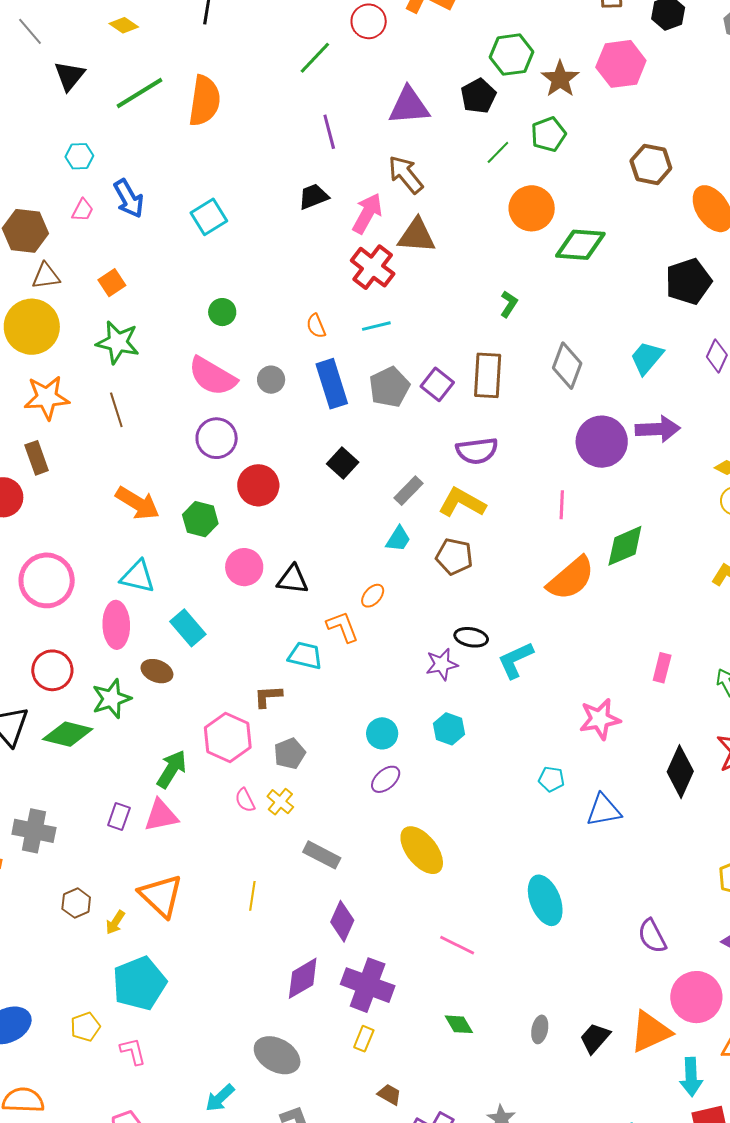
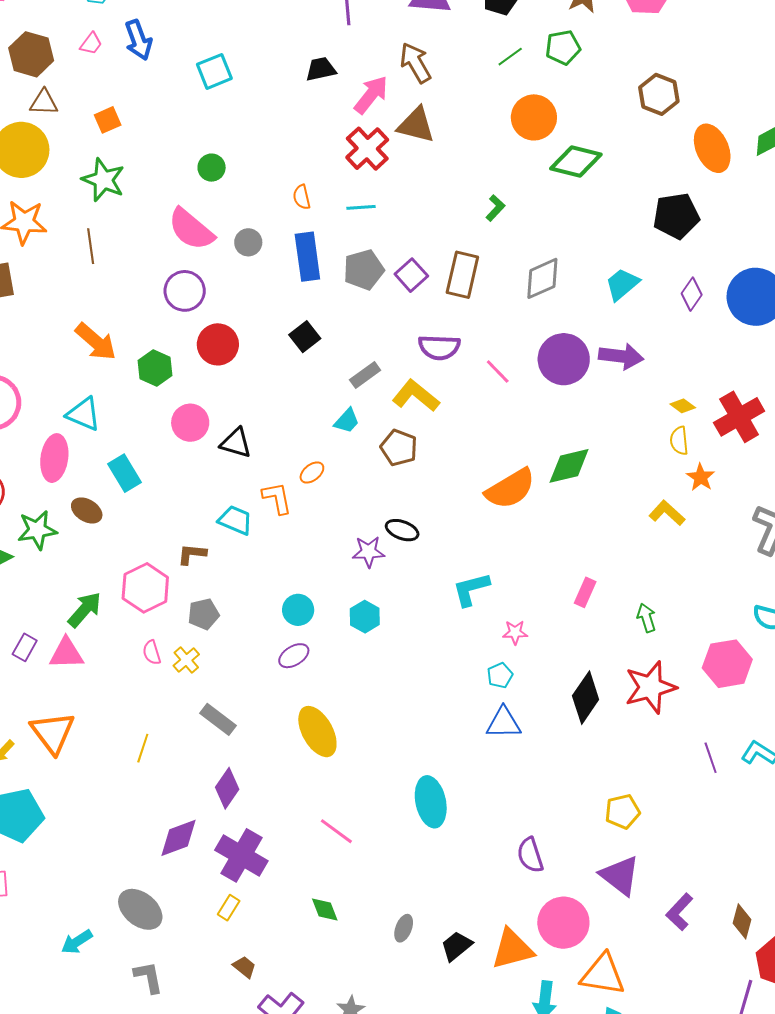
gray diamond: (567, 366) -> (542, 278), turned 36
pink line: (562, 505) -> (498, 372), moved, turned -56
cyan L-shape: (516, 660) -> (471, 589), moved
pink star: (600, 719) -> (515, 632), size x0.6
cyan pentagon: (551, 779) -> (500, 675), moved, turned 30

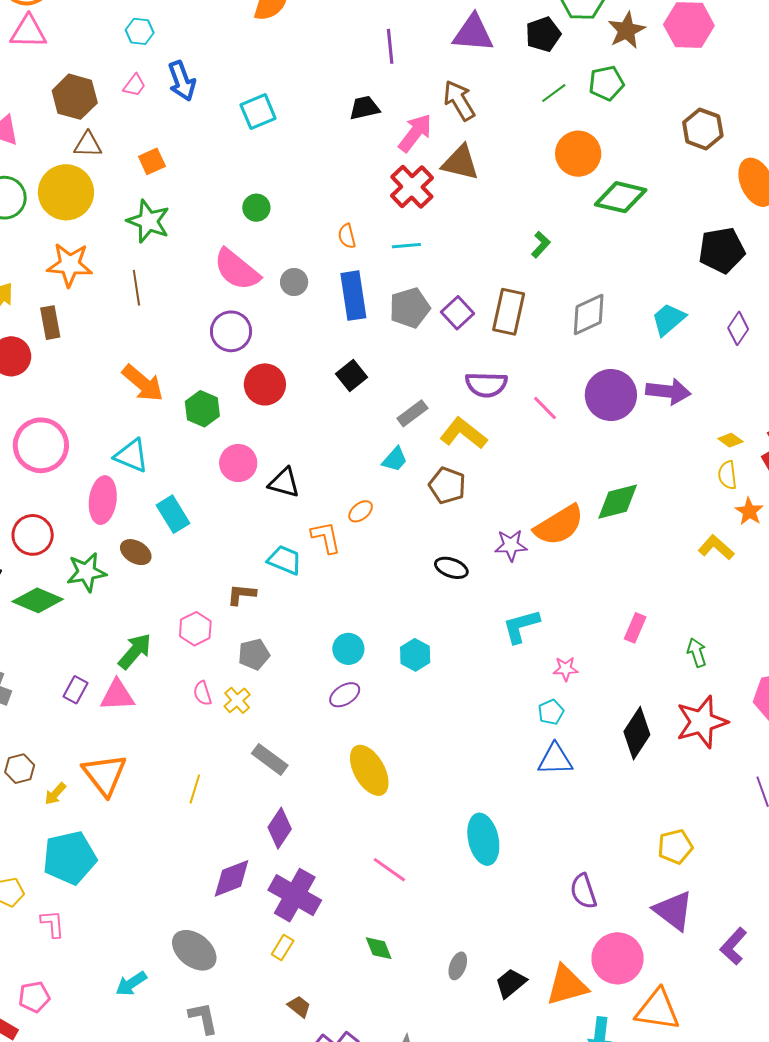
purple star: (368, 552) -> (511, 545), moved
pink hexagon: (145, 588) -> (195, 629), size x0.7

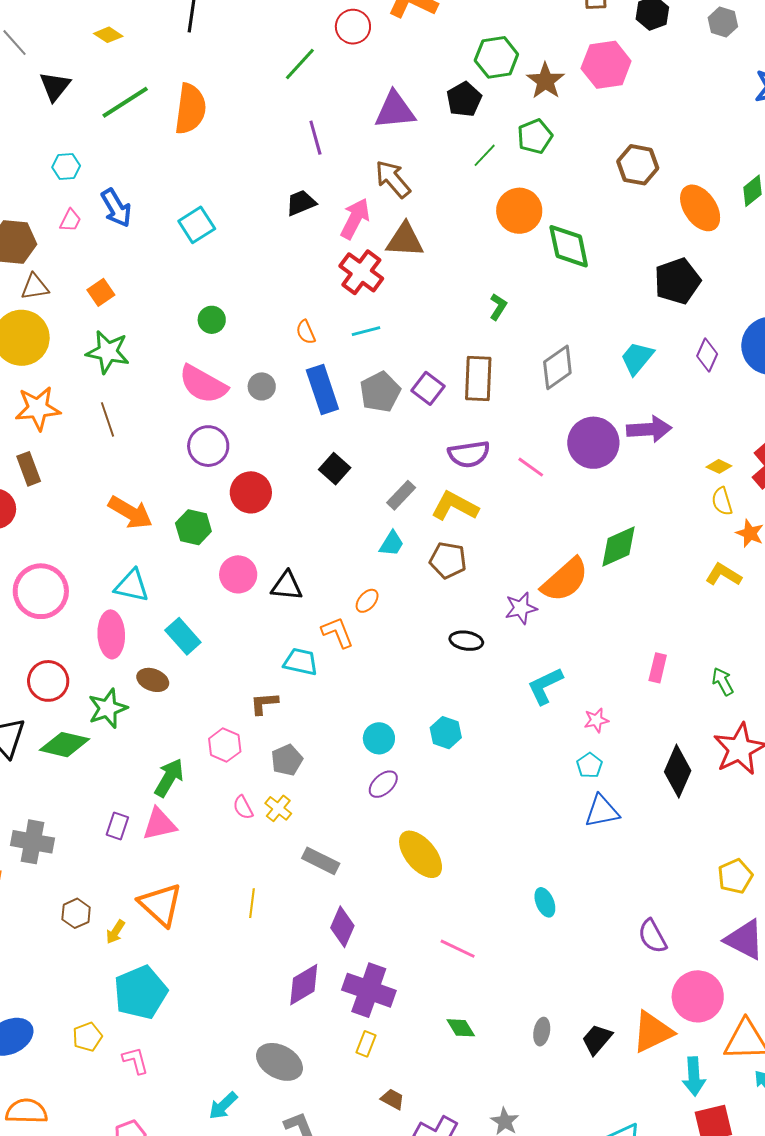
green diamond: (621, 197) -> (569, 246), turned 75
cyan ellipse: (483, 839) -> (545, 902), size x0.6

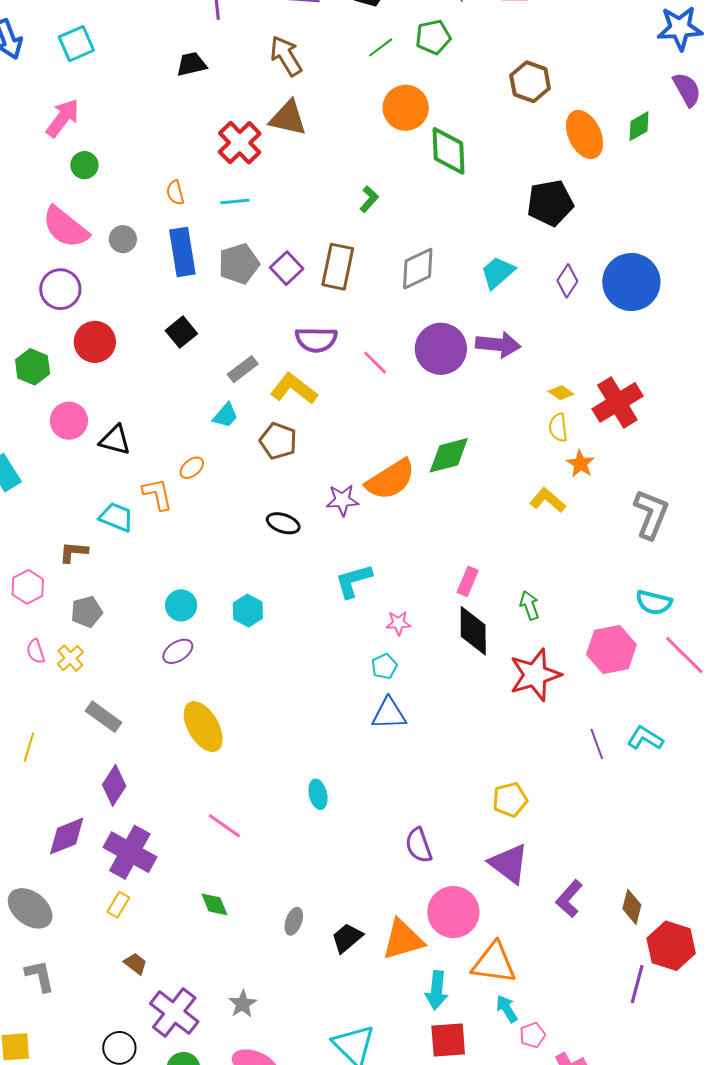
pink arrow: (355, 219) -> (63, 118), moved
cyan square: (197, 225) -> (76, 44), moved
black diamond: (678, 771) -> (473, 631), moved, turned -33

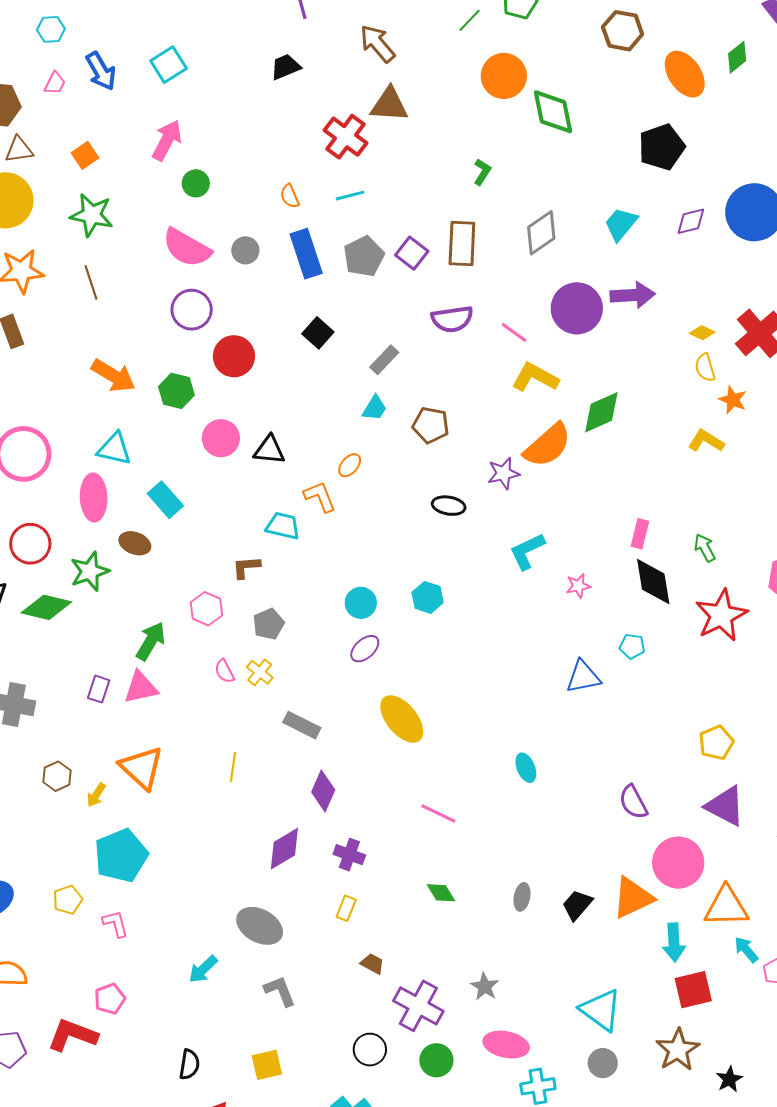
purple diamond: (567, 281) -> (691, 221), turned 52
yellow L-shape: (294, 389) -> (535, 377), moved
cyan pentagon: (384, 666) -> (632, 646), moved, turned -30
purple cross: (130, 852) -> (349, 855), size x0.6

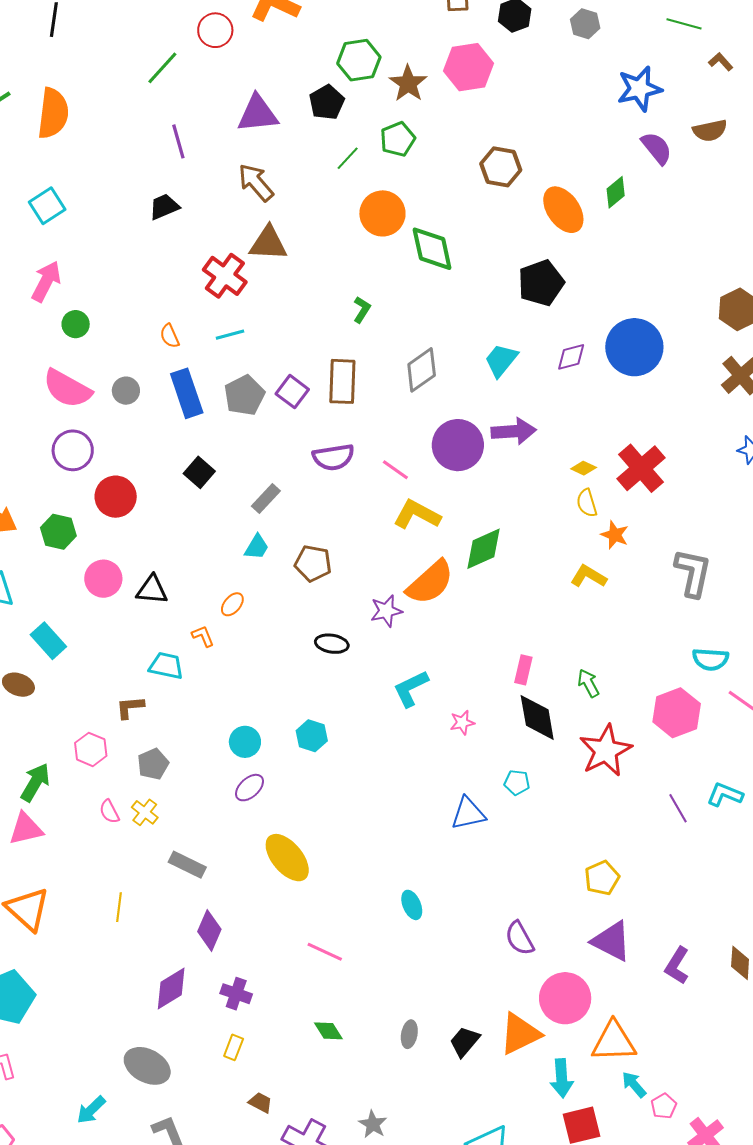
orange L-shape: (320, 497) -> (203, 636), size x0.7

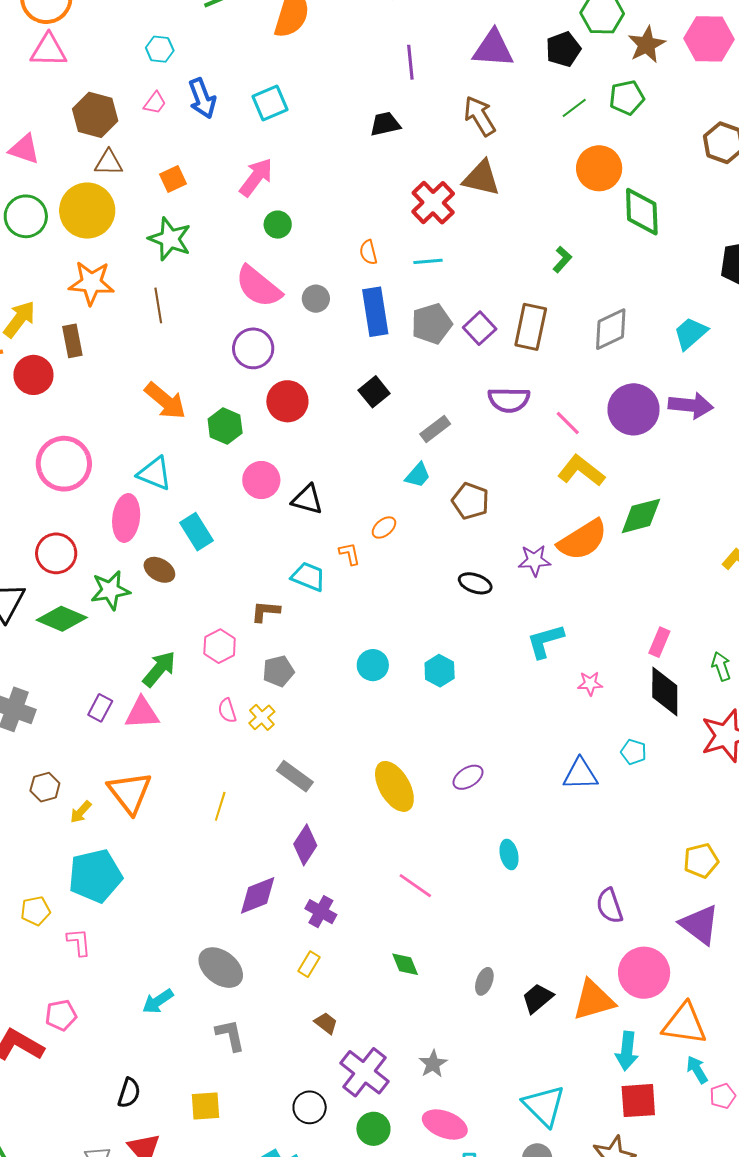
purple ellipse: (250, 788) -> (468, 777), moved

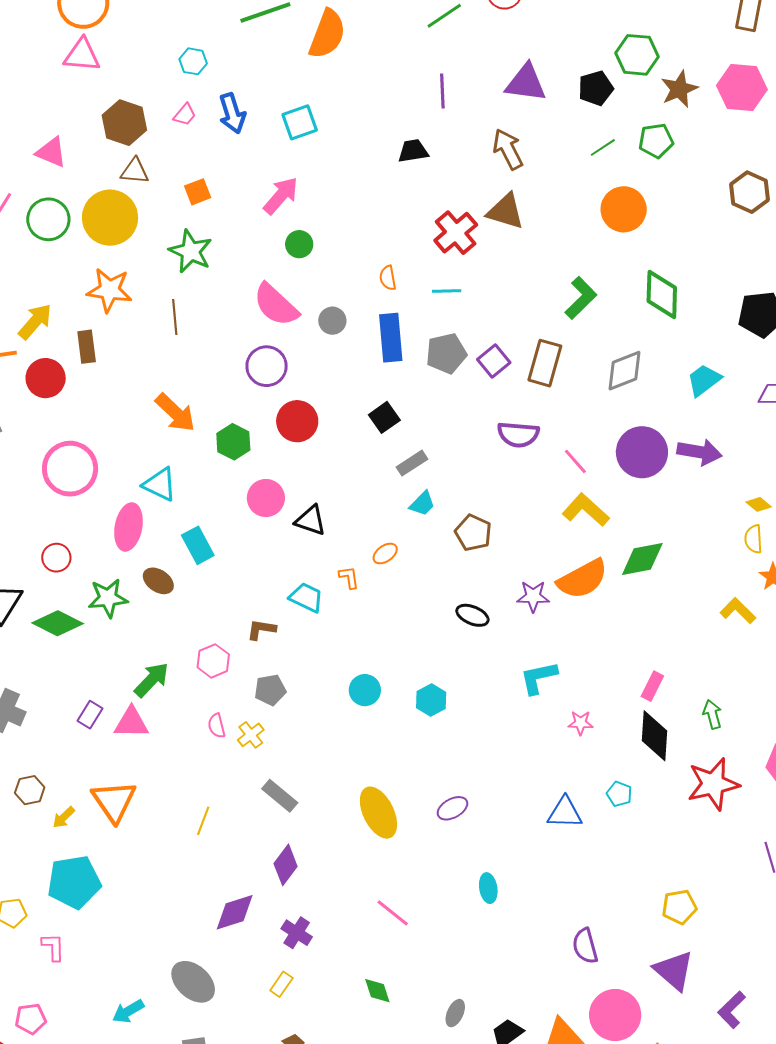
green diamond: (642, 212) -> (662, 294), moved
green L-shape: (562, 259) -> (581, 298), size x1.6
gray rectangle: (435, 429) -> (412, 463), moved
red circle: (56, 553) -> (56, 558), size x0.7

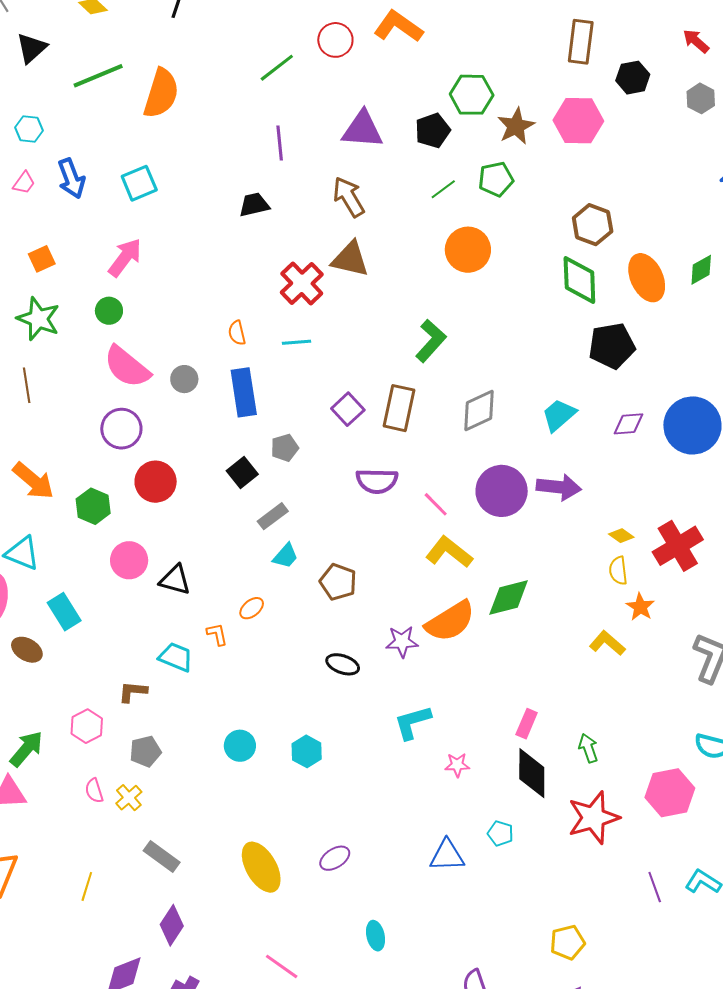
green circle: (299, 244) -> (109, 311), moved
green diamond: (662, 294) -> (579, 280), moved
gray pentagon: (446, 353) -> (285, 448), moved, size x0.7

